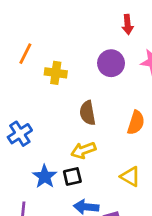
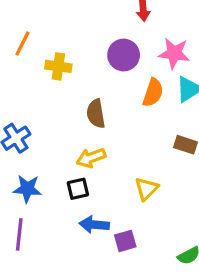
orange semicircle: (136, 123) -> (153, 93), moved
blue star: (45, 177) -> (27, 189), moved, turned -30
yellow triangle: (130, 177) -> (146, 189), turned 45

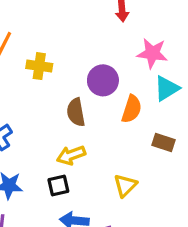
purple circle: (124, 55) -> (103, 80), moved
orange semicircle: (153, 93) -> (132, 109), moved

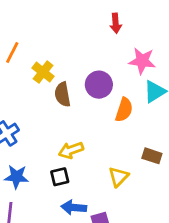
yellow cross: (39, 66) -> (43, 72), turned 30
brown semicircle: (76, 112) -> (63, 94), moved
brown rectangle: (163, 142) -> (152, 156), moved

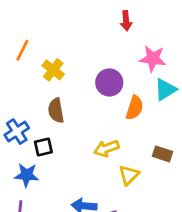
brown semicircle: (63, 94) -> (56, 111), moved
yellow arrow: (71, 150) -> (106, 148), moved
black square: (60, 177) -> (43, 147), moved

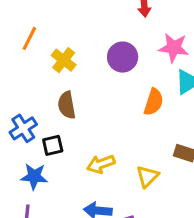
purple circle: (109, 82) -> (123, 57), moved
yellow arrow: (106, 148) -> (101, 164), moved

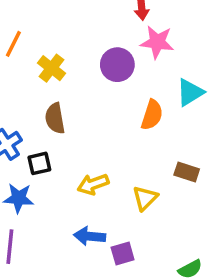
pink star: (174, 48) -> (157, 42), moved

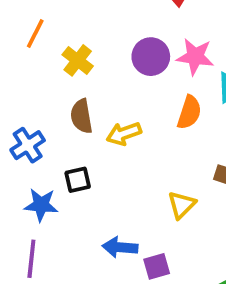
pink star: (157, 42) -> (195, 57), moved
black square: (39, 163) -> (78, 180), moved
yellow arrow: (93, 184) -> (124, 134), moved

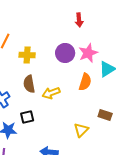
pink star: (195, 57) -> (88, 53), turned -30
yellow cross: (78, 60) -> (27, 55), turned -35

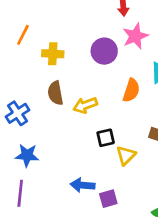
pink star: (88, 53) -> (135, 36), moved
black square: (27, 117) -> (106, 138), moved

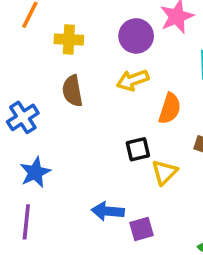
orange semicircle: (131, 90) -> (170, 109), moved
yellow arrow: (85, 105) -> (133, 80), moved
blue star: (27, 155) -> (35, 172), turned -30

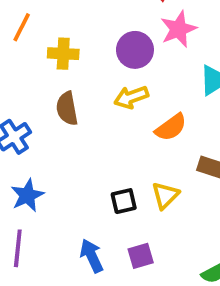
orange semicircle: (170, 109) -> (171, 127), turned 36
black square: (138, 149) -> (124, 201), moved
blue arrow: (108, 211) -> (92, 256), moved, turned 60

